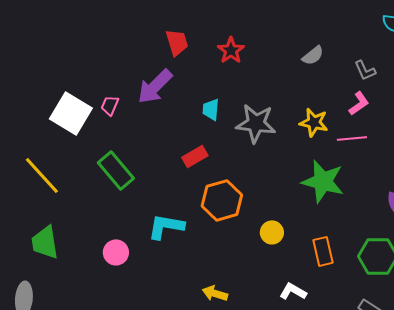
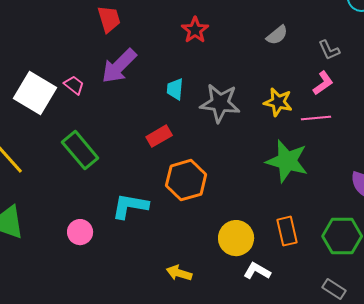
red trapezoid: (177, 42) -> (109, 19), moved
pink trapezoid: (110, 105) -> (74, 85), turned 105
yellow circle: (272, 232) -> (236, 238), moved, size x1.5

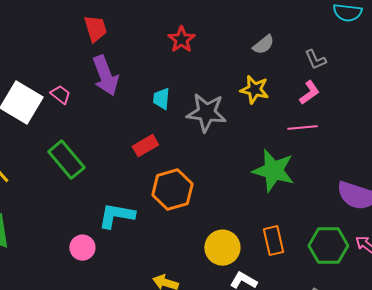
purple arrow: (119, 66) -> (105, 76), turned -66
yellow star: (278, 102) -> (254, 90), moved
pink circle: (80, 232) -> (82, 248), moved

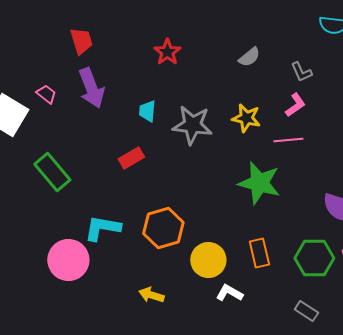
yellow star: (254, 90) -> (246, 118), moved
pink trapezoid: (60, 95) -> (46, 94), moved
orange hexagon: (172, 190) -> (163, 228), moved
pink circle: (82, 248) -> (68, 260), size x1.6

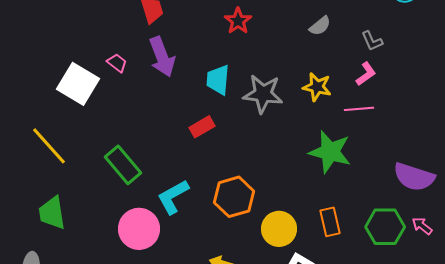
cyan trapezoid: (147, 111) -> (218, 80), size x1.4
green rectangle: (52, 172) -> (123, 165), moved
cyan L-shape: (102, 228) -> (173, 197), turned -39

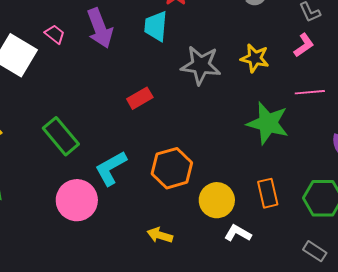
cyan trapezoid: (218, 80) -> (156, 26), moved
pink line: (359, 109) -> (310, 92), moved

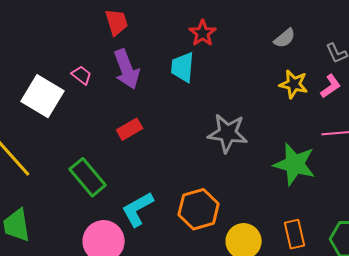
yellow star: (255, 58) -> (294, 84), moved
gray star: (201, 65) -> (228, 133), moved
red rectangle: (140, 98) -> (130, 129), moved

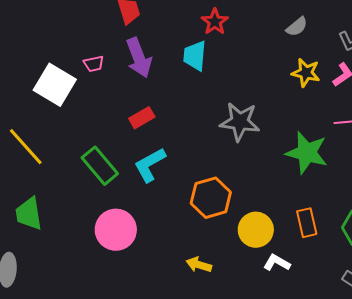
pink trapezoid: (82, 75) -> (94, 64), turned 130
cyan L-shape: (138, 209) -> (150, 165), moved

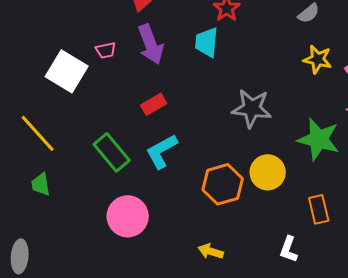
green trapezoid: (29, 214) -> (41, 184), moved, size x0.7
yellow circle: (256, 230) -> (268, 172), moved
white L-shape: (277, 263) -> (289, 249), turned -100

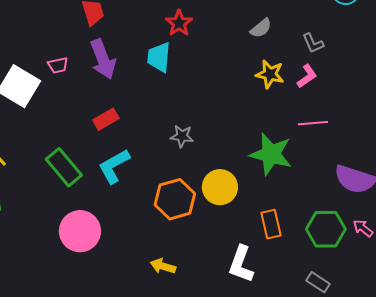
gray star: (252, 108) -> (182, 136), moved, size x0.6
white L-shape: (289, 249) -> (241, 264), size x1.4

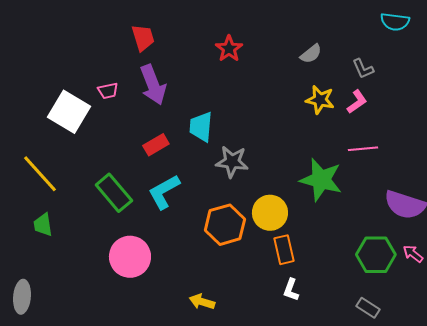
cyan trapezoid: (159, 57) -> (201, 127), moved
gray star: (182, 136) -> (232, 162), size x1.4
orange rectangle: (271, 224) -> (284, 250), moved
white L-shape: (241, 264) -> (291, 290), size x0.6
yellow arrow: (163, 266) -> (202, 302), moved

